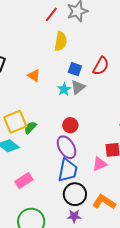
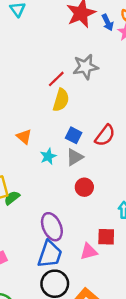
red line: (51, 14) -> (56, 79), moved
cyan star: (64, 89) -> (48, 156), moved
red circle: (70, 125) -> (84, 187), moved

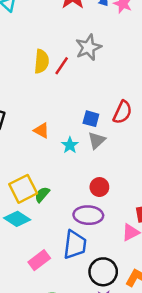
yellow semicircle: (61, 100) -> (42, 61), moved
red circle: (84, 187) -> (99, 187), moved
purple ellipse: (52, 227) -> (88, 215), turned -52
blue trapezoid: (50, 254) -> (75, 245), moved

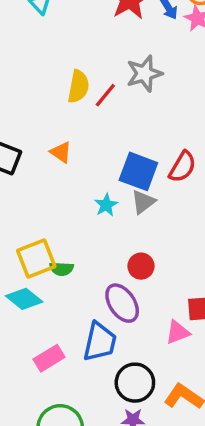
blue square: (91, 119) -> (138, 171), size x1.6
orange triangle: (41, 130) -> (61, 152), moved
green semicircle: (42, 195) -> (62, 269), turned -133
purple ellipse: (88, 215) -> (122, 303), turned 48

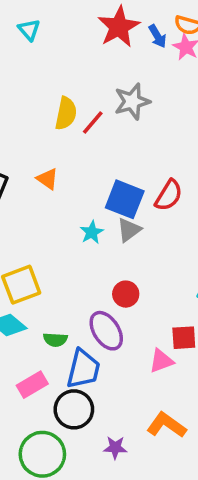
green semicircle: (62, 269) -> (55, 340), moved
black circle: (135, 383) -> (74, 409), moved

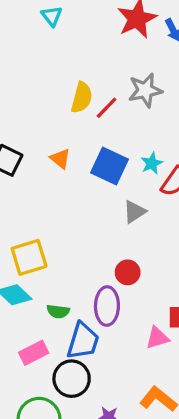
blue square: (125, 199) -> (110, 166), moved
cyan star: (92, 232) -> (152, 163), moved
purple ellipse: (106, 331) -> (107, 306), turned 30

